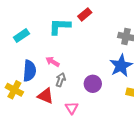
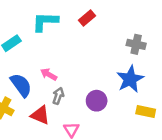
cyan L-shape: (60, 26) -> (45, 22), moved
blue semicircle: (29, 71) -> (21, 85), turned -40

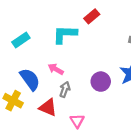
cyan L-shape: (45, 22) -> (65, 34), moved
purple circle: (97, 101) -> (101, 82), moved

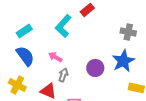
cyan L-shape: (65, 34) -> (63, 26), turned -50
blue semicircle: (30, 79) -> (25, 56), moved

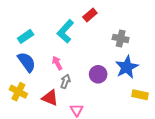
gray cross: (128, 32) -> (121, 39), moved
pink arrow: (55, 57) -> (57, 63), turned 32

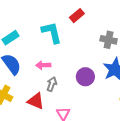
cyan L-shape: (65, 31) -> (52, 32), turned 125
pink arrow: (57, 63) -> (43, 65), turned -64

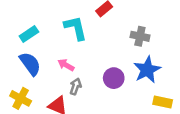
pink arrow: (43, 65) -> (66, 65), turned 32

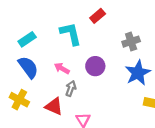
gray cross: (140, 36) -> (131, 42), turned -30
purple circle: (114, 78) -> (95, 66), moved

